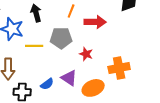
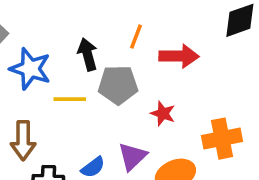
black arrow: (36, 13) -> (88, 54), moved
purple triangle: (69, 78) -> (132, 156), turned 42

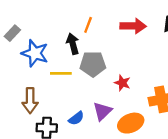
orange line: (136, 36) -> (88, 25), moved
red arrow: (179, 56) -> (133, 26), moved

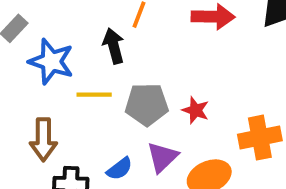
gray pentagon: (93, 64) -> (147, 104), moved

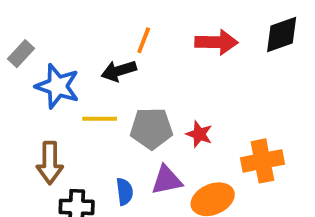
black arrow: (114, 46) -> (119, 71), turned -92
purple triangle: (162, 157) -> (167, 180), turned 32
blue semicircle: (119, 169) -> (125, 192), turned -60

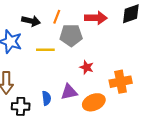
black arrow: (119, 71) -> (31, 21), moved, turned -150
yellow line: (100, 119) -> (45, 50), moved
gray pentagon: (151, 128) -> (71, 35), moved

